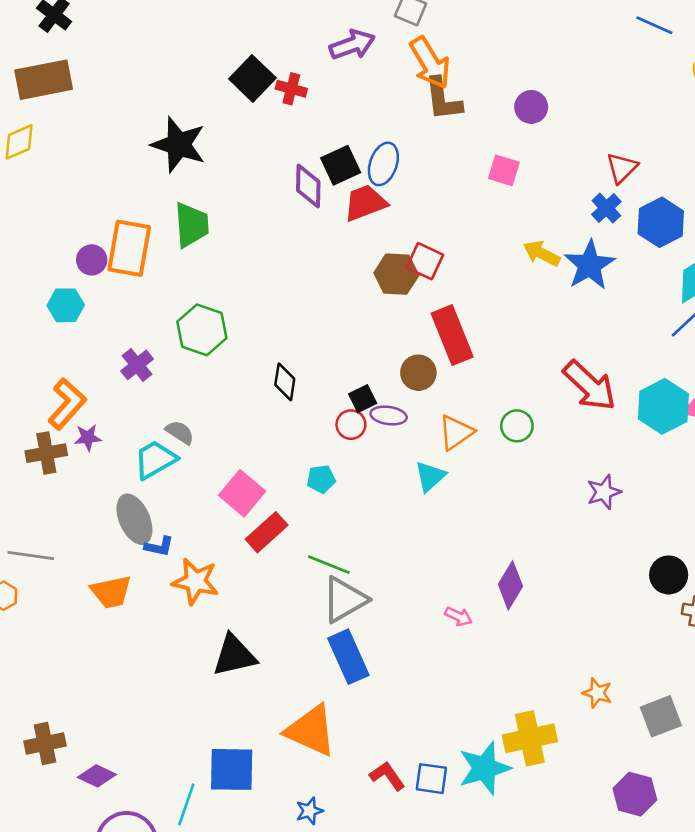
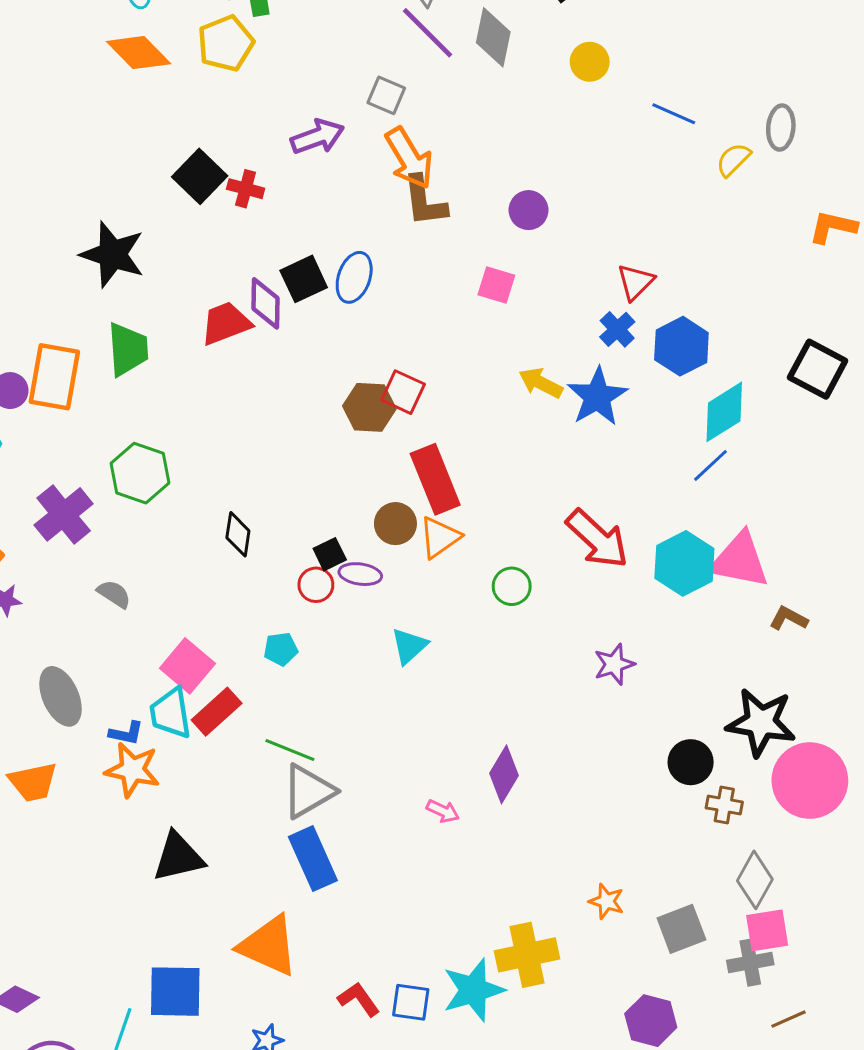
red trapezoid: (365, 203) -> (226, 323), moved
purple cross: (137, 365) -> (64, 514), size x1.5
orange triangle: (456, 432) -> (440, 537), moved
cyan trapezoid: (155, 460) -> (171, 713), moved, turned -69
blue L-shape: (159, 546) -> (126, 733), moved

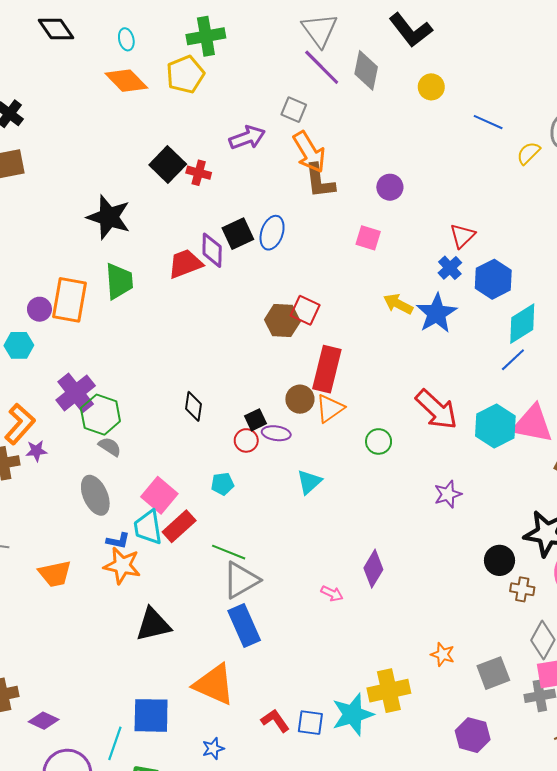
green hexagon: (140, 473) -> (100, 415), moved
red rectangle: (435, 479) -> (327, 369), turned 36
gray ellipse: (61, 696) -> (95, 495), moved

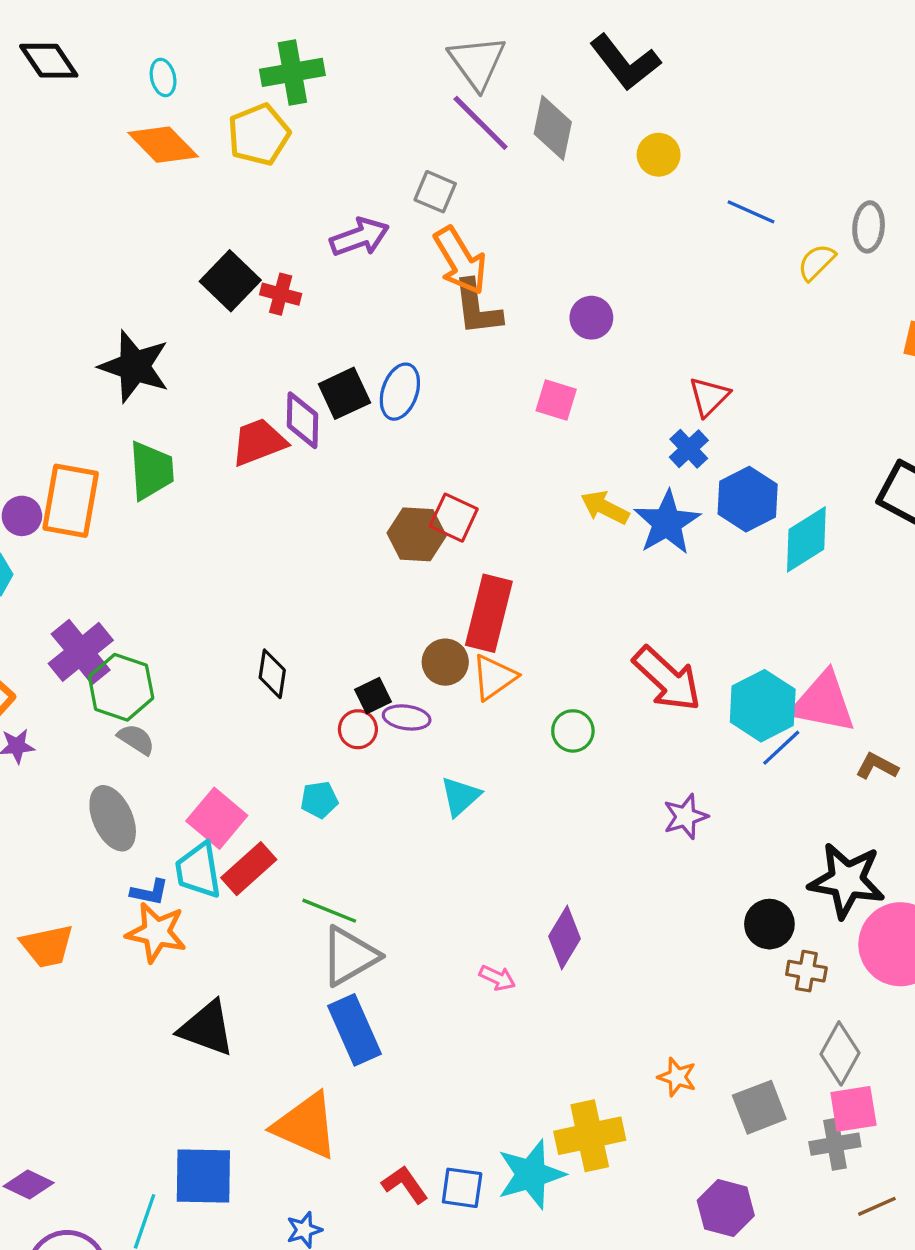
blue hexagon: (493, 279) -> (748, 499), moved
blue line: (513, 360) -> (781, 748), moved
black triangle: (153, 624) -> (207, 1028), turned 33

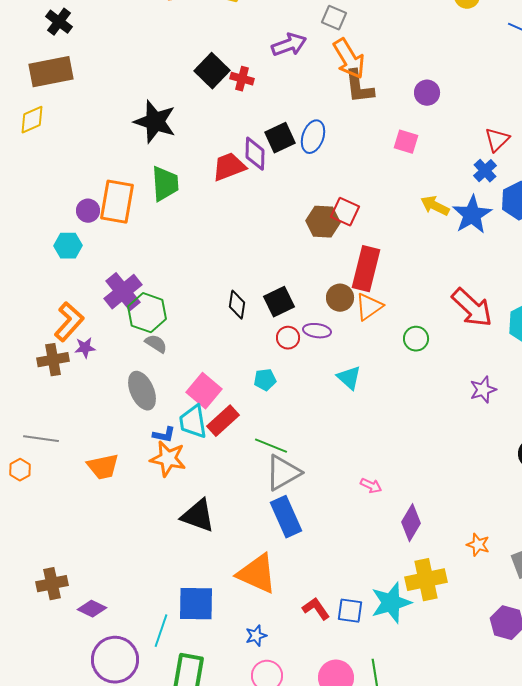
black square: (373, 696) -> (279, 302), moved, size x1.4
cyan triangle: (460, 796) -> (349, 378), turned -36
purple diamond: (565, 938) -> (411, 523), moved

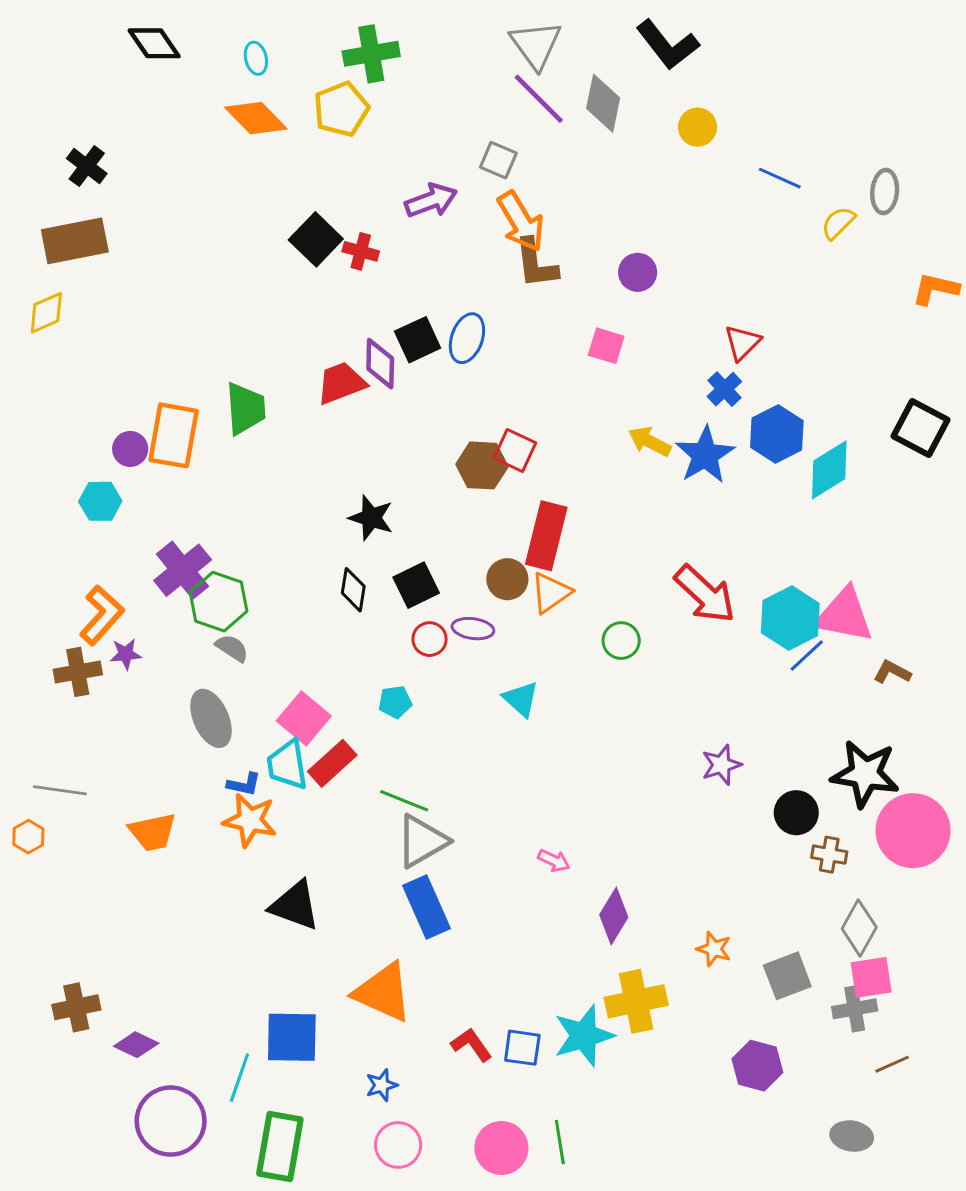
black star: (155, 122) -> (371, 518), moved, size x0.7
purple star: (483, 390) -> (721, 765), moved

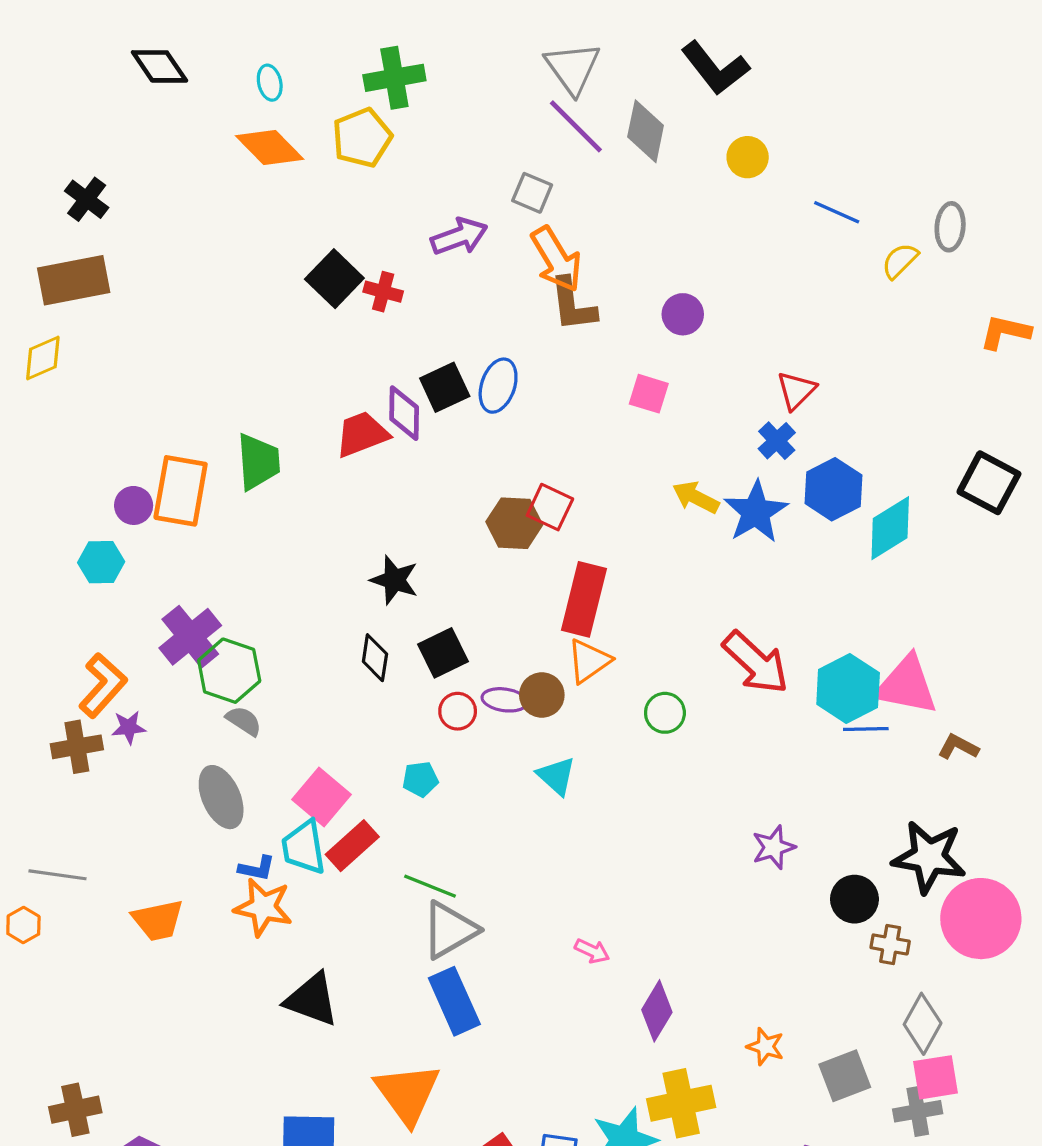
brown circle: (507, 579) -> (542, 695), moved
blue line: (807, 656) -> (866, 729), turned 42
orange triangle: (383, 992) -> (407, 1094), turned 30

